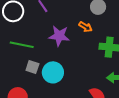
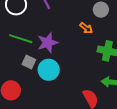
purple star: (59, 36) -> (48, 43), moved, turned -30

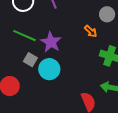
purple star: (48, 43) -> (51, 42), turned -30

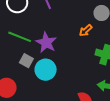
orange arrow: (91, 31) -> (86, 30), turned 96

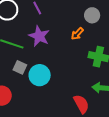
purple star: (46, 43) -> (39, 36), moved

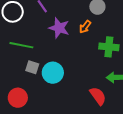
purple star: (39, 36) -> (59, 28), moved

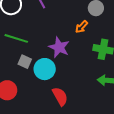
purple star: (59, 28) -> (59, 47), moved
red semicircle: (98, 96) -> (60, 96), moved

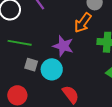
orange arrow: (82, 27) -> (83, 23), size x1.5

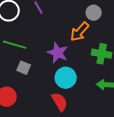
cyan circle: (52, 69) -> (66, 78), moved

